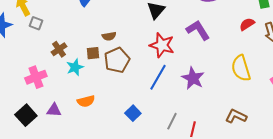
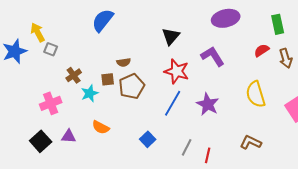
orange semicircle: (86, 101) -> (101, 127), turned 42

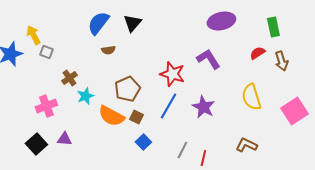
black triangle: (171, 36) -> (132, 23), moved
brown semicircle: (124, 62) -> (108, 50), moved
brown square: (108, 79) -> (136, 117), moved, turned 32
orange semicircle: (101, 127) -> (111, 116), moved, size x1.5

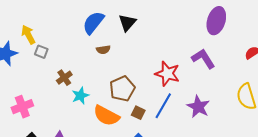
purple ellipse: (221, 21) -> (216, 21), turned -60
pink cross: (46, 106) -> (22, 107), moved
brown square: (136, 117) -> (138, 113), moved

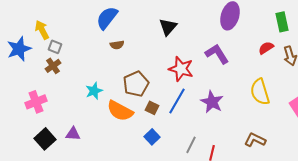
black triangle: (127, 23) -> (168, 27), moved
brown cross: (64, 78) -> (53, 66), moved

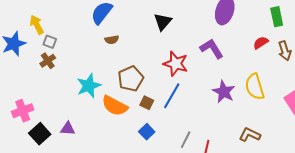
cyan star: (94, 91) -> (89, 86), size x1.4
pink cross: (36, 102) -> (23, 111), moved
purple star: (212, 102) -> (224, 92), moved

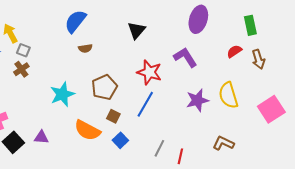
purple star: (224, 92) -> (197, 100), turned 30
brown square: (147, 103) -> (113, 116), moved
orange semicircle: (115, 106) -> (87, 130), moved

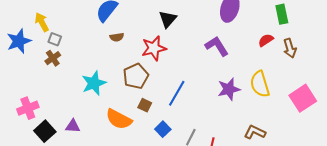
red star: (149, 72) -> (154, 48), moved, turned -30
blue square: (120, 140) -> (163, 129), moved

